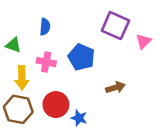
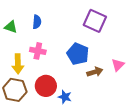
pink triangle: (143, 41) -> (118, 65), moved
green triangle: (13, 45) -> (11, 27), moved
blue pentagon: (81, 57) -> (78, 54), moved

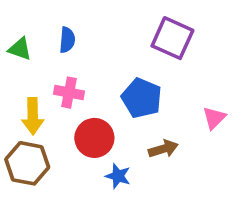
brown arrow: (95, 72) -> (163, 149), moved
red circle: (46, 86) -> (94, 138), moved

